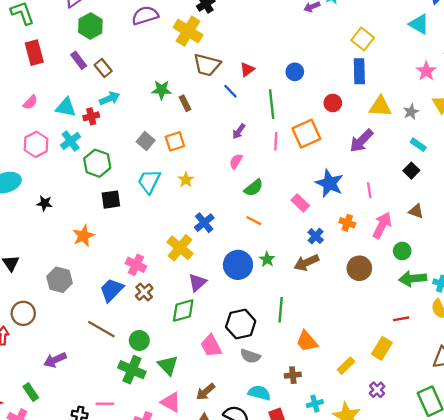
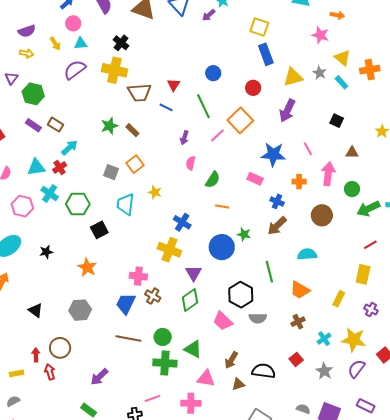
pink line: (276, 141) -> (217, 135), turned 63
cyan rectangle: (418, 145) -> (341, 82), moved, turned 32
cyan semicircle: (259, 393) -> (307, 254), moved

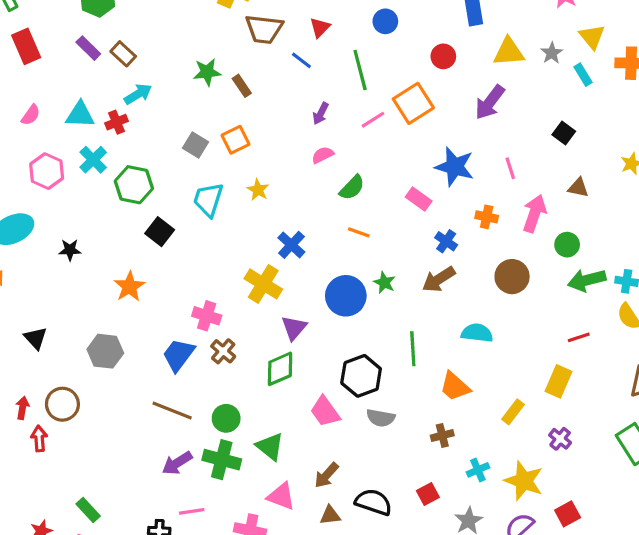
pink semicircle: (191, 163) -> (323, 155), turned 40
black square: (99, 230) -> (160, 232), turned -36
purple arrow: (99, 377) -> (177, 463), moved

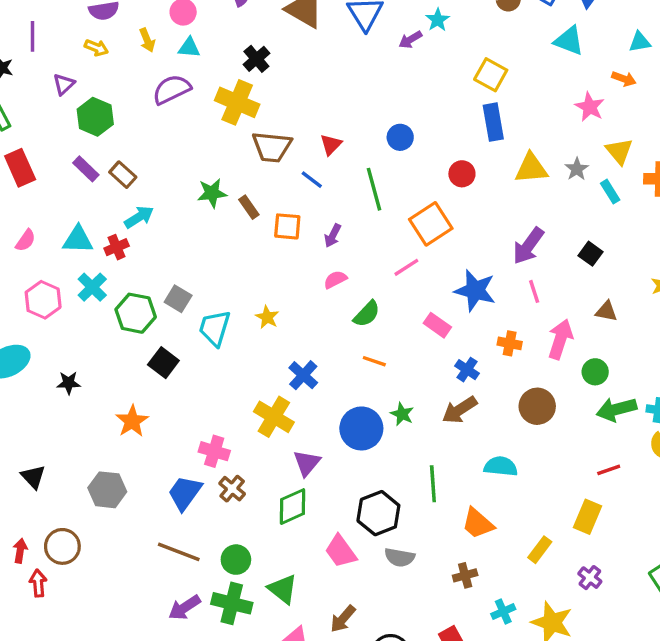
purple arrow: (490, 102) -> (528, 246), moved
pink line: (373, 120) -> (406, 267), moved
orange square: (235, 140) -> (287, 226), moved, turned 32
gray square: (195, 145) -> (178, 299), moved

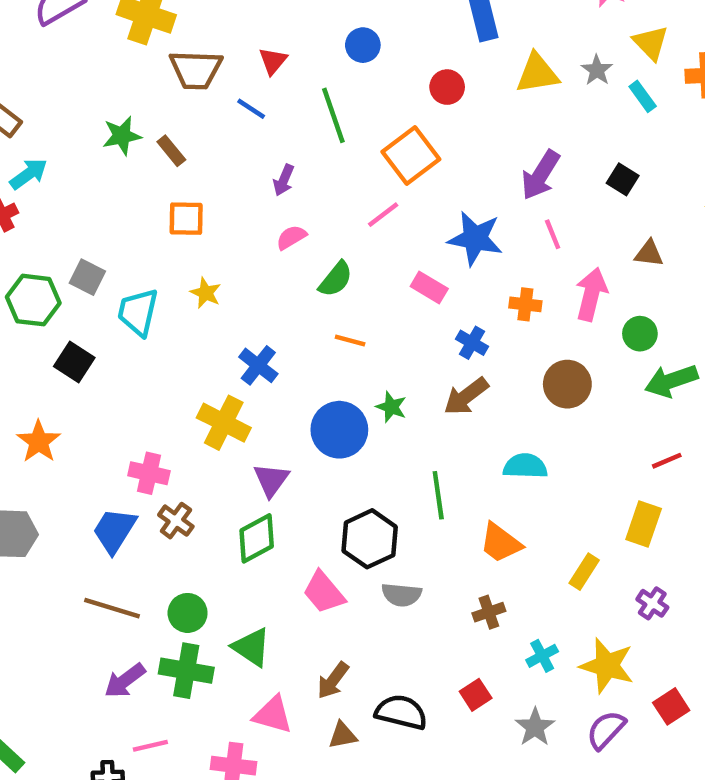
orange square: (287, 226) -> (186, 219), moved

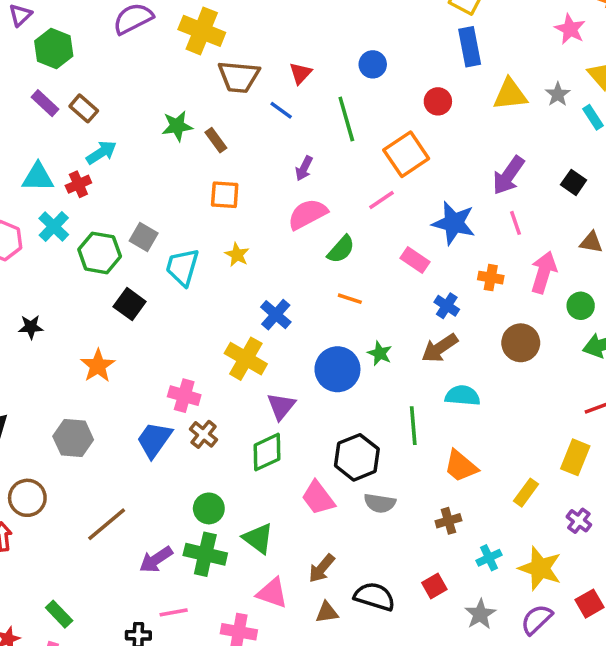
pink semicircle: (291, 237) -> (308, 214), size x1.6
cyan semicircle: (525, 466) -> (463, 396), moved
brown line: (112, 608) -> (107, 524), moved, turned -60

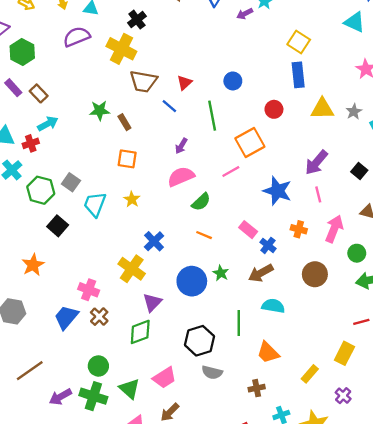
pink rectangle: (415, 260) -> (248, 230), moved
pink trapezoid: (318, 498) -> (165, 378), moved, turned -90

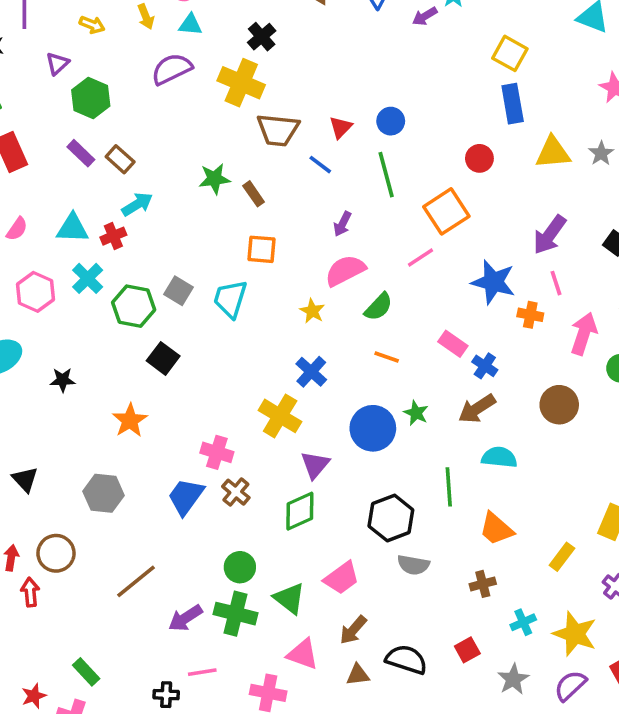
blue circle: (233, 81) -> (391, 121), moved
yellow star: (132, 199) -> (312, 311), moved
cyan trapezoid: (95, 204) -> (230, 299), moved
orange cross: (299, 229) -> (530, 315), moved

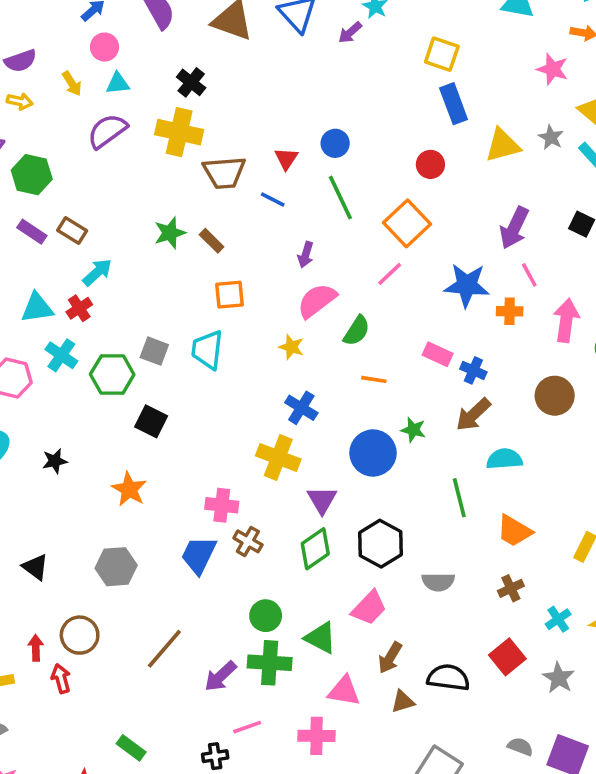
black hexagon: (391, 518) -> (381, 544), moved
red square: (467, 650) -> (507, 657), size x1.4

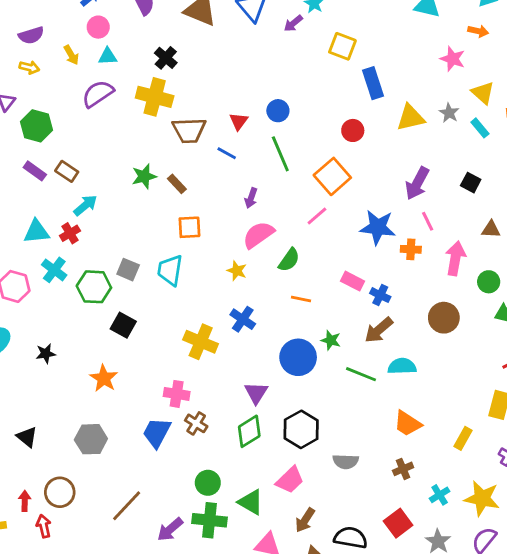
yellow square: (442, 54) -> (342, 46), moved
yellow cross: (278, 457) -> (201, 342), moved
green line: (459, 498) -> (361, 374), moved, turned -56

